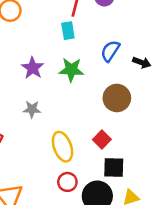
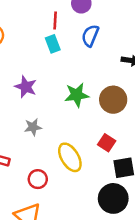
blue semicircle: (110, 51) -> (90, 36), moved
green star: (71, 70) -> (77, 95), moved
red circle: (67, 182) -> (38, 179), moved

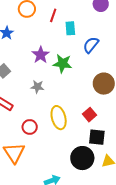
red line: (55, 20) -> (53, 15), moved
blue semicircle: (90, 36) -> (91, 45), moved
green star: (77, 95) -> (62, 64), moved

